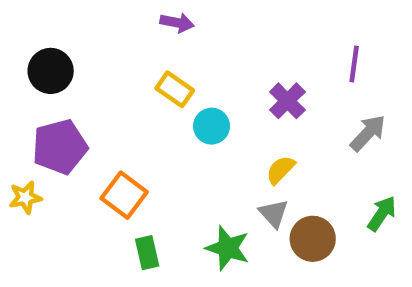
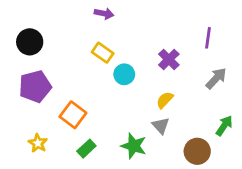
yellow star: (25, 197) -> (38, 143), moved, turned -30
brown circle: (313, 239) -> (197, 151), moved
green rectangle: (147, 253) -> (86, 149), turned 60

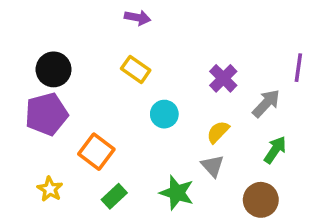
purple line: (208, 38) -> (298, 68), moved
black circle: (30, 42) -> (54, 69), moved
cyan circle: (124, 74) -> (164, 114), moved
gray arrow: (216, 78) -> (266, 103), moved
green arrow: (224, 126) -> (275, 150), moved

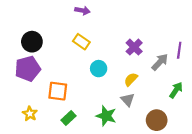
purple line: (298, 68) -> (179, 50), moved
green arrow: (275, 150) -> (176, 90), moved
orange square: (96, 152) -> (58, 91), turned -30

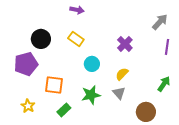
black circle: (32, 42) -> (41, 39), moved
gray arrow: (160, 62) -> (160, 22), moved
green star: (106, 116) -> (91, 95), moved, turned -30

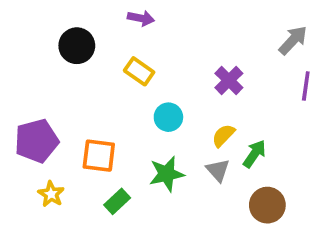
black circle: (41, 39) -> (77, 46), moved
purple pentagon: (26, 64) -> (36, 141), moved
green arrow: (164, 84) -> (255, 154), moved

